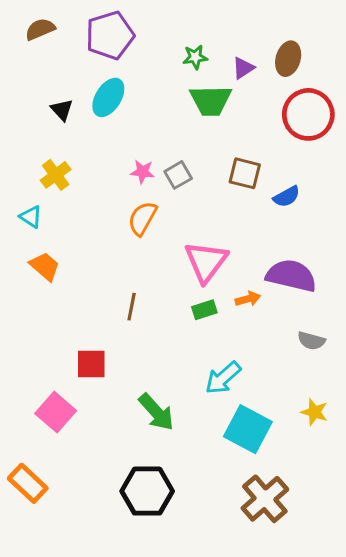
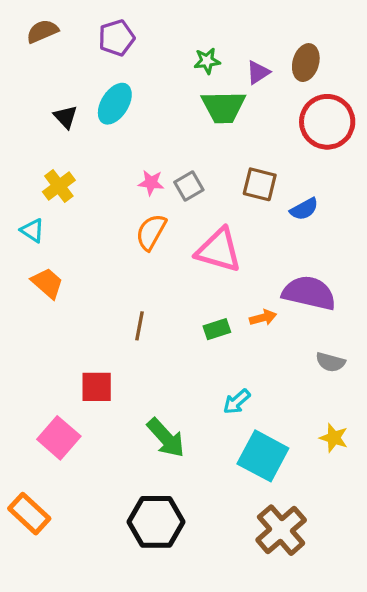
purple pentagon: (110, 35) -> (116, 38), size x0.7
pink triangle: (206, 262) -> (219, 250), moved, turned -51
cyan arrow: (223, 378) -> (237, 402), size x0.7

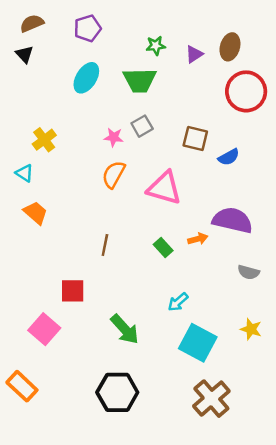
green trapezoid: (223, 107) -> (140, 80), moved
black triangle: (65, 117) -> (24, 54), moved
gray square: (189, 186) -> (142, 126), moved
green rectangle: (217, 329) -> (163, 247), turned 66

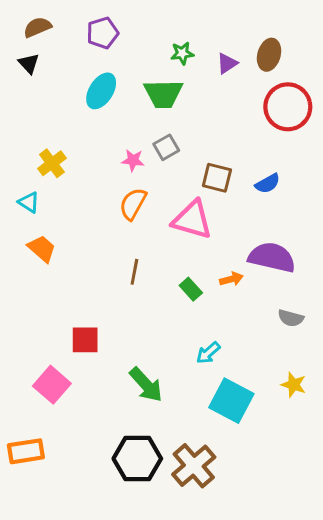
brown square: (195, 138) -> (217, 178), moved
brown line: (105, 245) -> (134, 272), moved
orange rectangle: (22, 386) -> (26, 451), turned -52
brown cross: (211, 399) -> (194, 466), moved

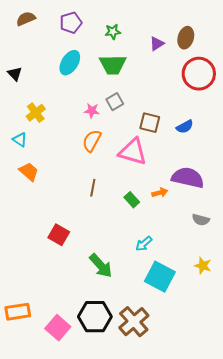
green star: (182, 53) -> (113, 32), moved
black triangle: (29, 63) -> (15, 74), moved
red square: (85, 340) -> (59, 235), turned 30
pink square: (52, 385) -> (58, 328), moved

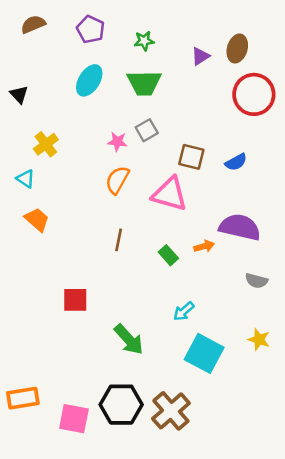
purple pentagon: (71, 23) -> (91, 29), turned -30
red square: (59, 235) -> (75, 300), turned -30
pink square: (58, 328) -> (74, 419), turned -30

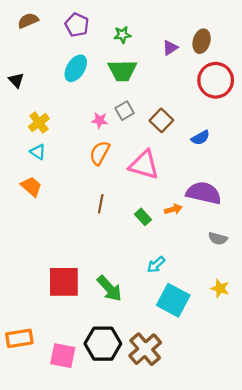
brown square: (191, 157) -> (161, 120), moved, turned 30
cyan triangle: (25, 179) -> (38, 152), moved
red square: (75, 300) -> (64, 282), moved, size x1.5

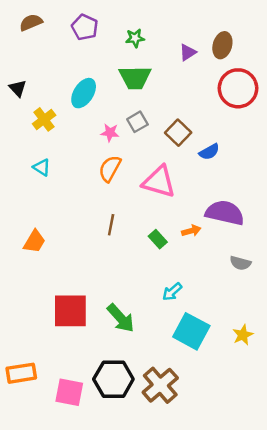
cyan ellipse: (76, 68) -> (84, 93), moved
yellow cross: (39, 123) -> (44, 119), moved
blue semicircle: (200, 138) -> (209, 152), moved
orange trapezoid: (31, 186) -> (34, 242), moved, turned 80
yellow star: (220, 288) -> (243, 335), moved, turned 30

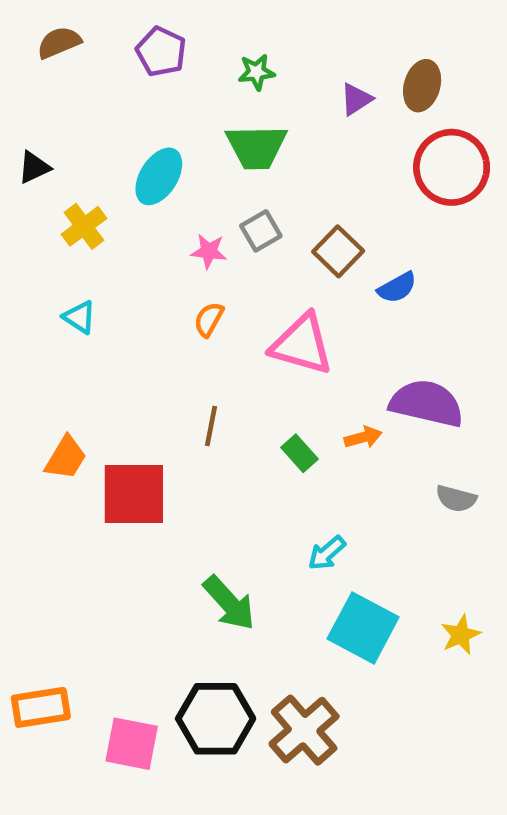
black triangle: (18, 88) -> (34, 167), turned 48
orange semicircle: (110, 169) -> (209, 319), size x0.7
red square: (70, 311) -> (134, 494), moved

